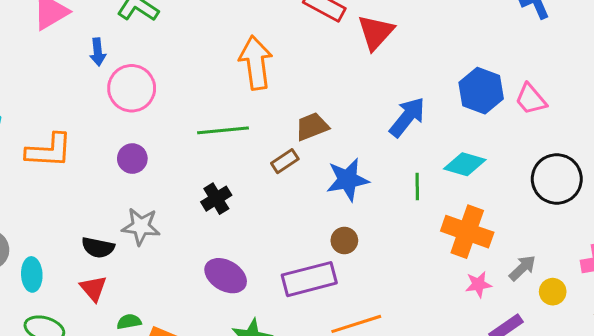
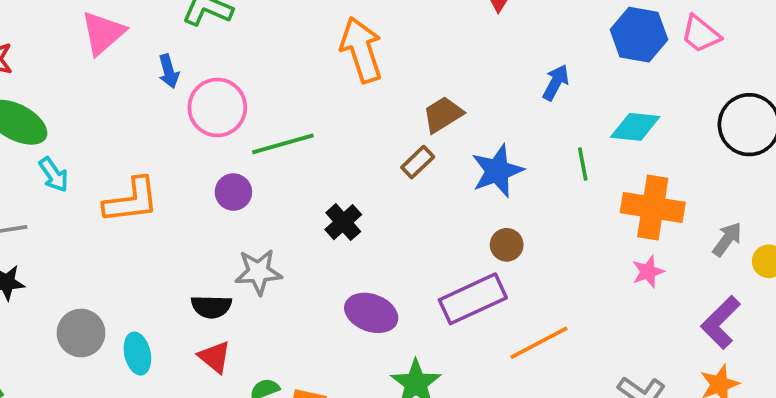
blue arrow: (407, 117) -> (556, 82), size x0.7
green line: (223, 130) -> (283, 144), moved
pink star: (478, 284) -> (648, 272), moved

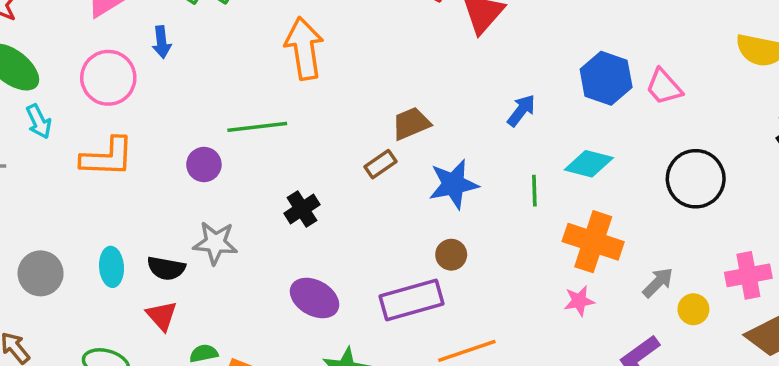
orange arrow: (361, 50) -> (304, 48), moved
pink circle: (217, 107) -> (108, 78), moved
cyan ellipse: (137, 354) -> (112, 267), moved

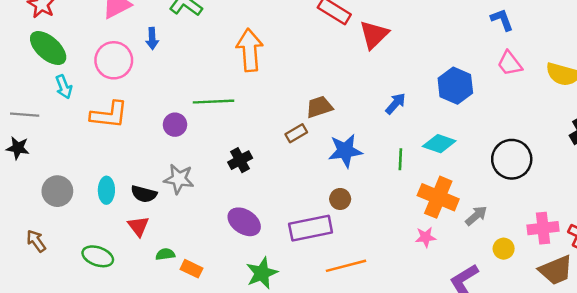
pink trapezoid: (664, 87) -> (510, 63), moved
gray arrow: (658, 282) -> (476, 216), moved

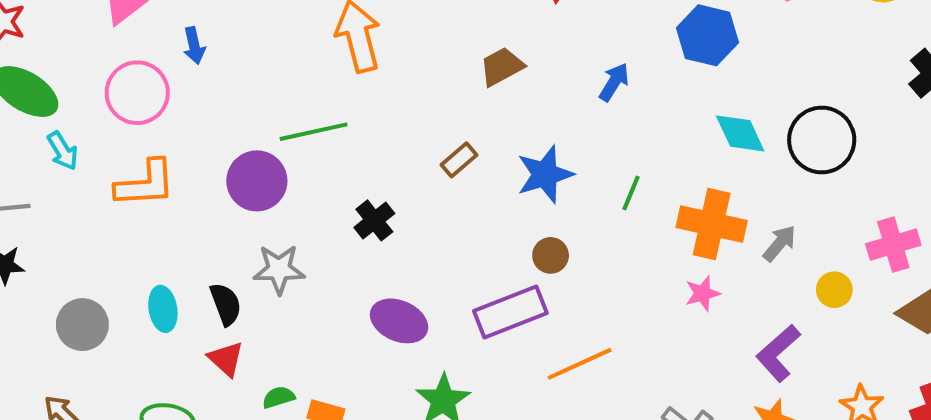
brown trapezoid: (319, 107) -> (502, 67), moved
purple circle: (175, 125) -> (257, 181), size x1.5
cyan diamond: (439, 144) -> (740, 133), moved, turned 56
green line: (400, 159) -> (631, 193), moved, turned 30
black semicircle: (144, 194) -> (226, 304), turned -115

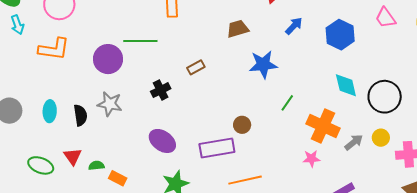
blue arrow: (614, 82) -> (294, 26), moved
brown rectangle: (459, 160) -> (196, 67), moved
blue star: (545, 174) -> (263, 64), moved
yellow circle: (834, 290) -> (381, 138), moved
red triangle: (226, 359) -> (73, 157), moved

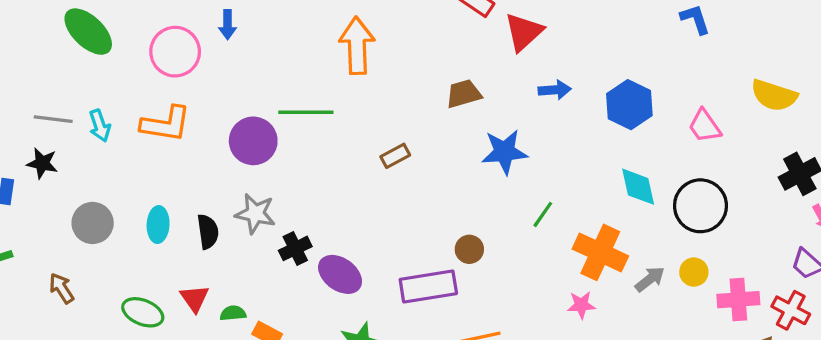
pink trapezoid: (385, 18) -> (705, 126), moved
cyan arrow: (17, 25) -> (100, 126), moved
blue arrow: (294, 26) -> (555, 90), turned 42
black cross: (161, 90) -> (295, 248), moved

